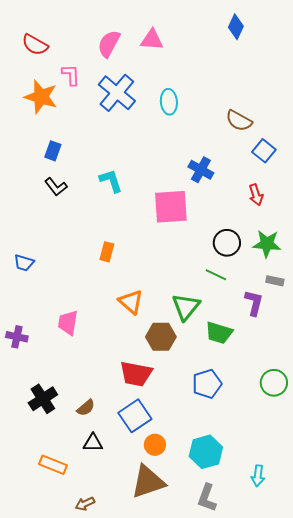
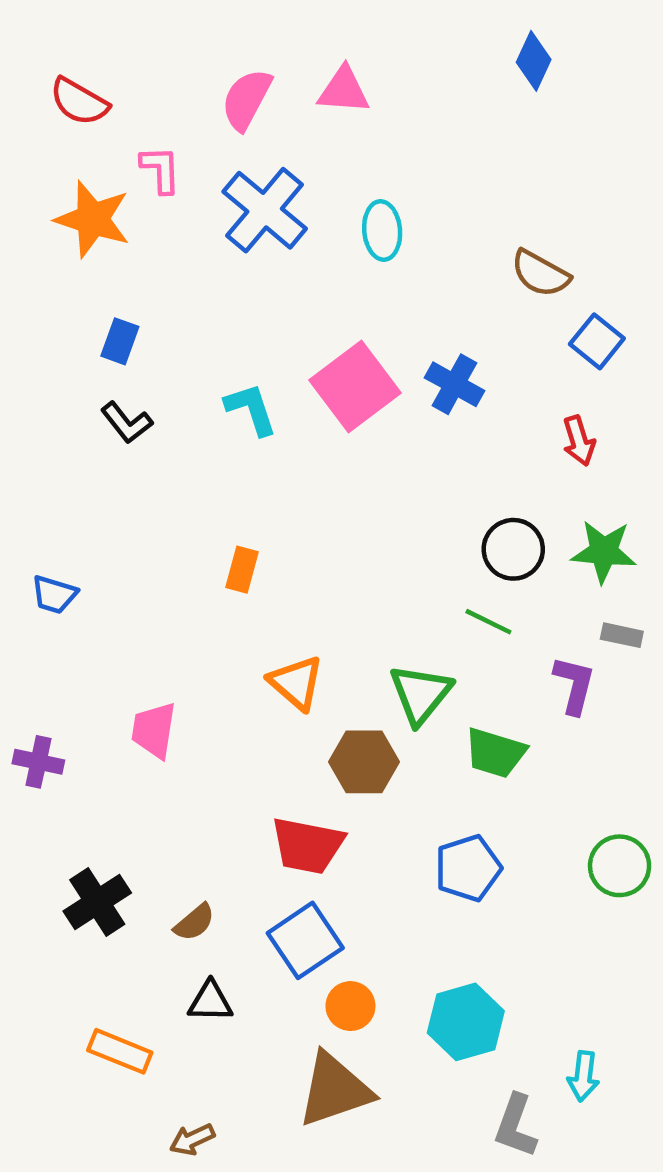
pink square: (171, 207) -> (355, 387), moved, turned -33
gray L-shape: (207, 498) -> (516, 1126), moved

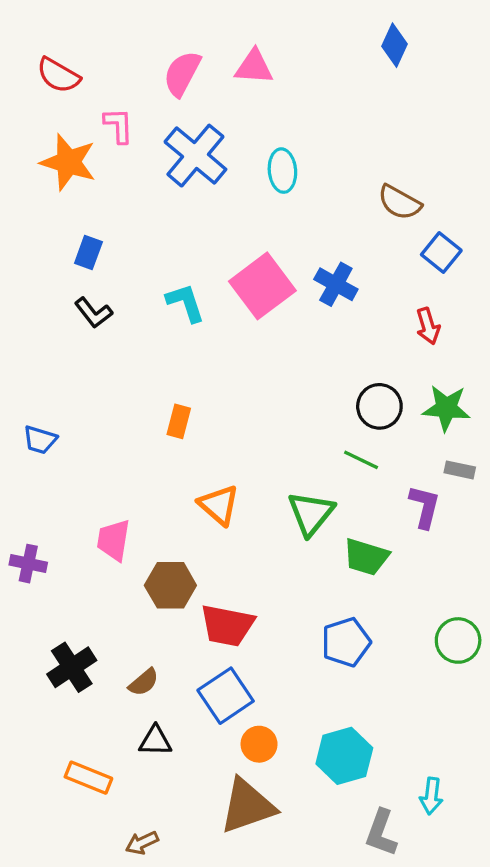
brown hexagon: (364, 762) -> (170, 585), moved

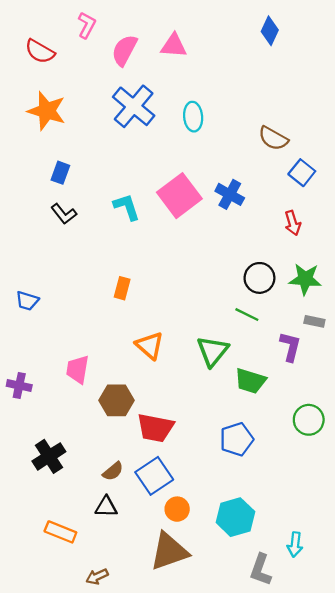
pink L-shape: (119, 125) -> (87, 25), moved, turned 30
green circle: (458, 640) -> (309, 420), moved
brown semicircle: (144, 682) -> (113, 471), moved

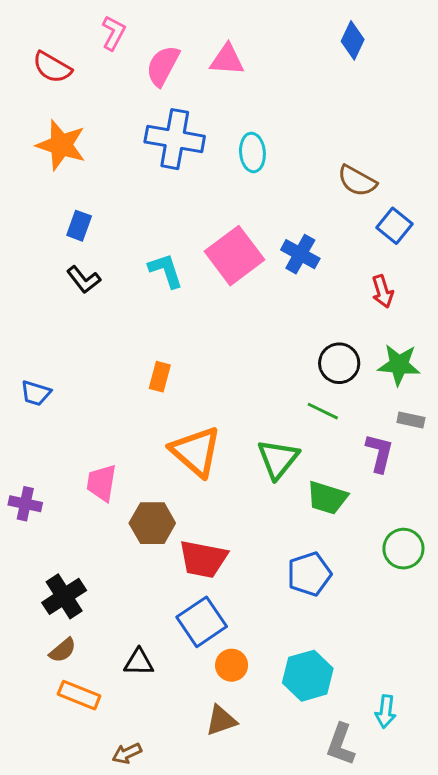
blue cross: (134, 106) -> (175, 139), turned -30
orange triangle: (150, 345) -> (196, 451), size x1.4
brown semicircle: (113, 471) -> (63, 650), moved
brown triangle: (169, 551) -> (221, 720), size x0.6

